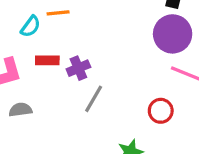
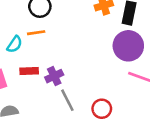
gray line: (94, 99) -> (67, 100), turned -55
red circle: (161, 111) -> (102, 109), moved

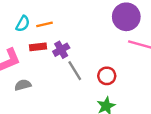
orange line: (36, 33) -> (45, 24), moved

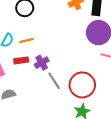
red circle: (107, 76) -> (82, 85), size x1.6

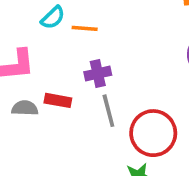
red rectangle: (21, 60) -> (58, 100), moved

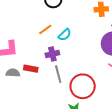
cyan semicircle: (53, 18) -> (65, 35), moved
orange line: (85, 28) -> (45, 30), turned -40

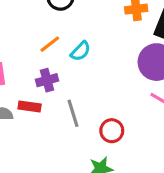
purple cross: (52, 54) -> (47, 80), moved
red circle: (83, 86) -> (112, 131), size x0.6

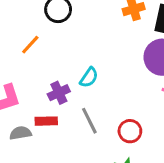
orange line: (50, 44) -> (30, 45), moved
cyan semicircle: (81, 51) -> (89, 77), moved

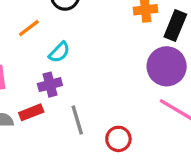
cyan semicircle: (89, 77) -> (59, 52), moved
red rectangle: (46, 121) -> (31, 112), turned -30

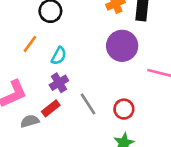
purple circle: (167, 66) -> (122, 46), moved

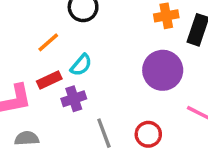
red rectangle: (51, 108) -> (49, 80), moved
red circle: (124, 109) -> (148, 134), moved

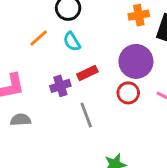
cyan semicircle: (81, 65) -> (72, 42), moved, turned 108
red rectangle: (49, 80) -> (87, 73), moved
red circle: (148, 134) -> (128, 93), moved

